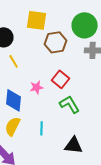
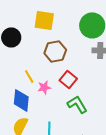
brown hexagon: (56, 42) -> (55, 51), moved
yellow line: (14, 61) -> (29, 76), moved

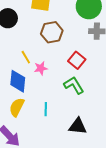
red square: (68, 79) -> (77, 60), moved

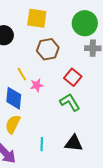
cyan line: (46, 109) -> (42, 144), moved

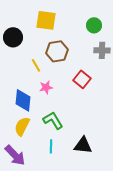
green circle: (85, 23) -> (94, 25), size x0.6
yellow line: (22, 74) -> (36, 65), moved
green L-shape: (70, 102) -> (53, 120), moved

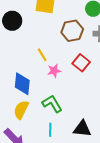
brown hexagon: (57, 51) -> (72, 31), moved
yellow line: (36, 65) -> (42, 55), moved
pink star: (46, 87) -> (54, 71), moved

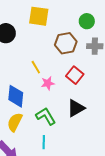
black triangle: (82, 129) -> (76, 108), moved, turned -36

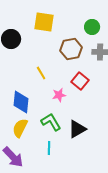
pink star: (48, 83) -> (59, 95), moved
black triangle: (76, 108) -> (77, 129), moved

